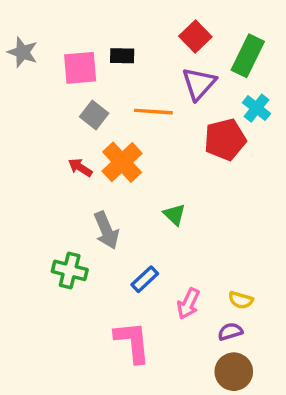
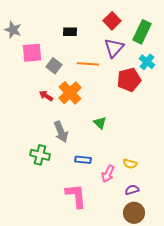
pink square: (80, 68) -> (32, 53), moved
blue rectangle: (145, 279) -> (83, 160), turned 49
yellow semicircle: (241, 300) -> (130, 164), moved

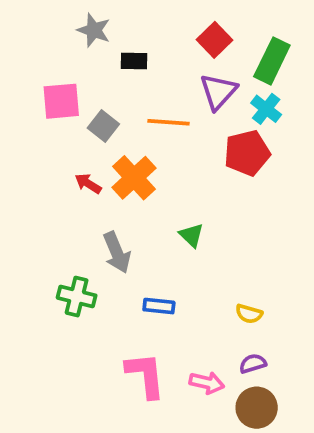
gray star: (13, 30) -> (94, 30), moved
cyan cross: (147, 62) -> (266, 109), moved
pink arrow: (108, 174) -> (207, 383), moved, turned -102

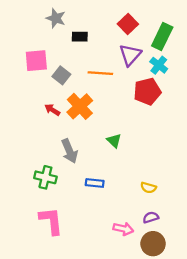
pink L-shape: (146, 375) -> (51, 221), moved

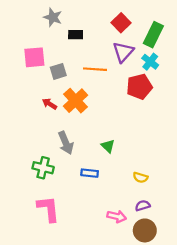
gray square: (61, 75) -> (58, 71), turned 35
green triangle: (114, 141) -> (108, 146), moved

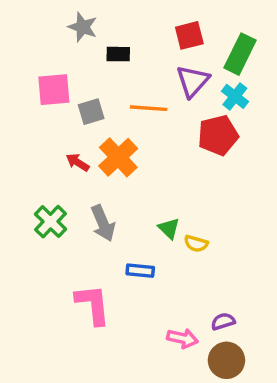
red square: (121, 23) -> (189, 35), turned 30
green cross: (43, 168) -> (51, 222), moved, turned 30
yellow semicircle: (140, 177) -> (196, 244), moved
pink L-shape: (48, 209) -> (93, 304), moved

